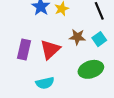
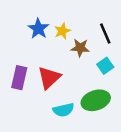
brown star: (77, 37) -> (80, 48), moved
cyan semicircle: (45, 83) -> (63, 110), moved

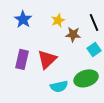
blue star: (38, 29) -> (23, 19), moved

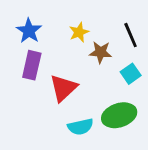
purple rectangle: (22, 59) -> (32, 65), moved

